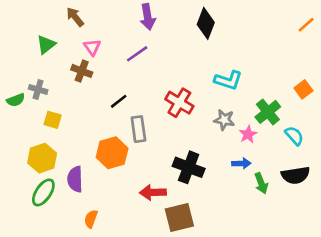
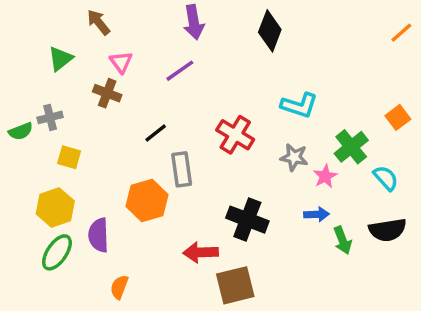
gray cross: (38, 89) -> (50, 117), turned -30

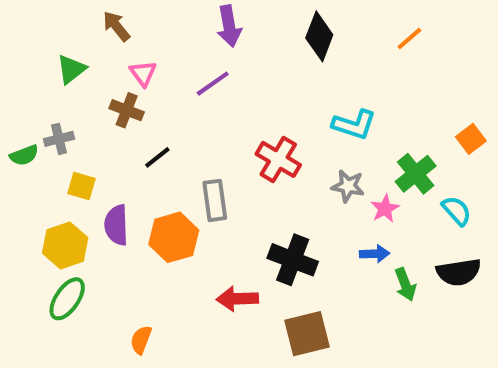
orange line: (401, 33) -> (409, 38), moved
black line: (156, 133) -> (157, 157), moved
purple semicircle: (99, 235) -> (116, 225), moved
brown square: (235, 285) -> (307, 334), moved

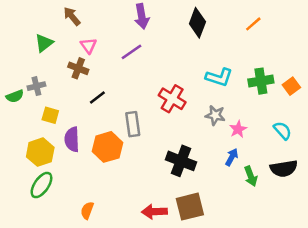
green cross: (416, 174) -> (261, 81), moved, turned 30
blue arrow: (375, 254) -> (232, 157), turned -60
red arrow: (237, 299) -> (154, 212), moved

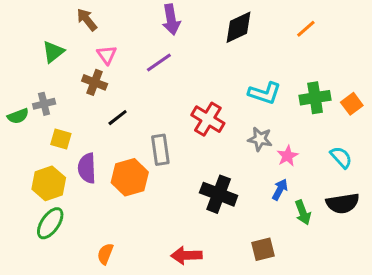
black diamond: (197, 23) -> (239, 27), turned 44
brown square: (190, 207) -> (263, 249), moved, size x0.7

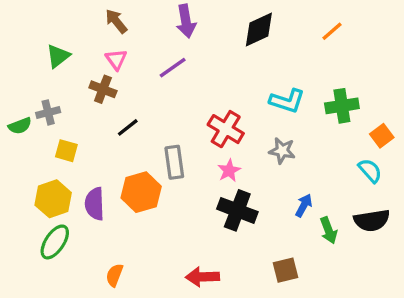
brown arrow: (87, 20) -> (116, 21), moved
orange square: (352, 104) -> (382, 136), moved
pink star: (288, 156) -> (229, 171), moved
purple semicircle: (87, 168) -> (95, 204), moved

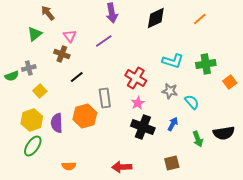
brown arrow: (116, 21) -> (48, 13), moved
yellow square: (66, 151) -> (40, 91), turned 32
cyan semicircle: (370, 171) -> (192, 102), moved
blue arrow: (304, 205) -> (173, 124), moved
orange semicircle: (115, 275) -> (69, 166), turned -112

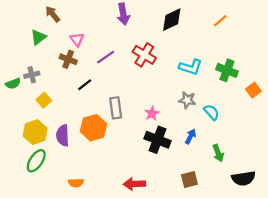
purple line: (104, 41) -> (106, 57), moved
green cross: (206, 64) -> (227, 70), turned 30
red cross: (136, 78) -> (144, 55), moved
black semicircle: (224, 133) -> (243, 178), moved

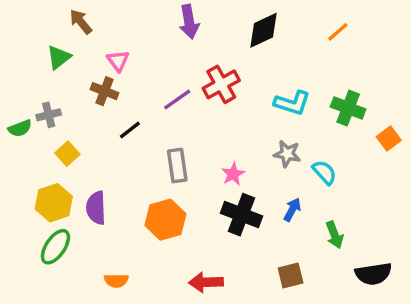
red cross: (144, 55) -> (221, 84), turned 30
purple line: (106, 57) -> (177, 100), moved
orange hexagon: (94, 128) -> (165, 220), moved

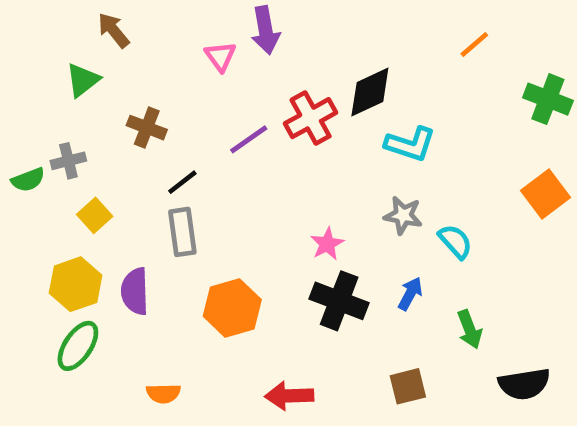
black diamond: (263, 30) -> (370, 92), moved
pink triangle: (118, 61) -> (220, 56), moved
green cross: (348, 108) -> (548, 99), moved
orange square: (389, 138) -> (546, 194), size x1.4
gray rectangle: (177, 166) -> (182, 232), moved

